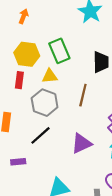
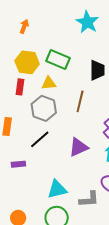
green rectangle: (59, 51) -> (58, 59), turned -45

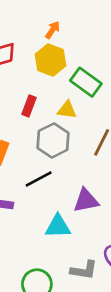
yellow hexagon: (27, 62) -> (50, 60), moved
cyan triangle: (57, 189) -> (58, 226), moved

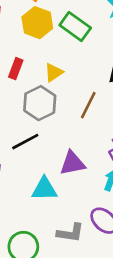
green rectangle: (86, 82) -> (75, 27), moved
yellow triangle: (67, 110) -> (54, 72), turned -42

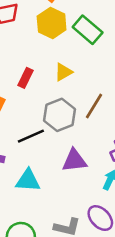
red rectangle: (16, 69) -> (25, 78), moved
gray hexagon: (40, 103) -> (60, 115), moved
cyan triangle: (44, 189) -> (28, 180), moved

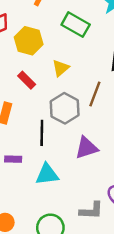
yellow hexagon: (52, 23) -> (29, 41), moved
red rectangle: (25, 78) -> (27, 80), turned -60
black line: (31, 136) -> (42, 133), turned -55

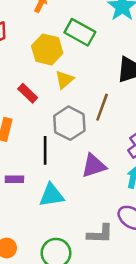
yellow hexagon: (29, 41) -> (47, 50), moved

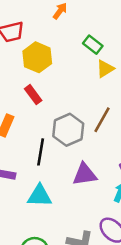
green rectangle: (80, 32) -> (93, 45), size x0.7
yellow hexagon: (47, 50) -> (37, 57), moved
yellow triangle: (64, 80) -> (105, 69), moved

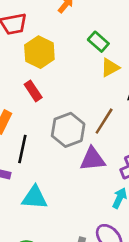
black line: (41, 152) -> (22, 149), moved
purple triangle: (85, 174) -> (93, 159), moved

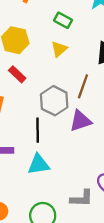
yellow triangle: (110, 68) -> (59, 49), moved
black line: (22, 149) -> (38, 130), moved

